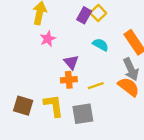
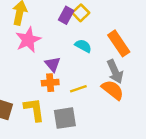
pink star: (48, 39) -> (28, 40), size x1.5

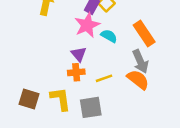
pink star: (28, 40) -> (87, 25), moved

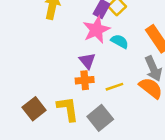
brown square: (29, 99) -> (34, 109), turned 35
gray square: (91, 107) -> (100, 118), turned -30

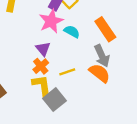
orange cross: (85, 80) -> (41, 66), turned -35
yellow L-shape: (68, 109) -> (42, 86), moved

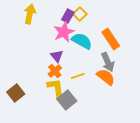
cyan semicircle: (72, 32) -> (82, 41), size x1.5

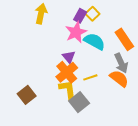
orange cross: (55, 71) -> (67, 72), size x1.5

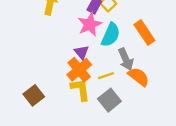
cyan semicircle: (94, 41) -> (111, 35), turned 85
gray arrow: (121, 63) -> (126, 59), moved
gray square: (79, 102) -> (109, 100), moved

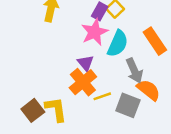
yellow line: (106, 76) -> (102, 96), moved
yellow L-shape: (80, 90) -> (56, 109), moved
gray square: (109, 100) -> (128, 105), moved, turned -30

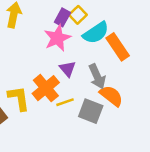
cyan semicircle: (118, 44) -> (96, 33), moved, turned 32
purple triangle: (86, 63) -> (68, 69), moved
yellow L-shape: (56, 109) -> (19, 98), moved

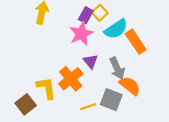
yellow line: (65, 102) -> (88, 107), moved

